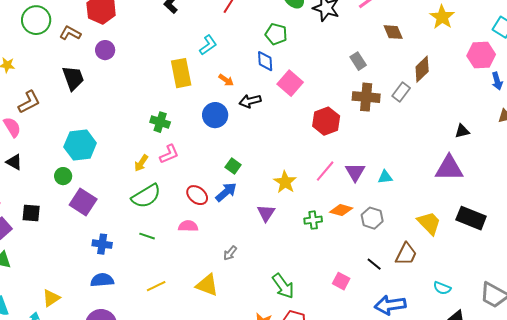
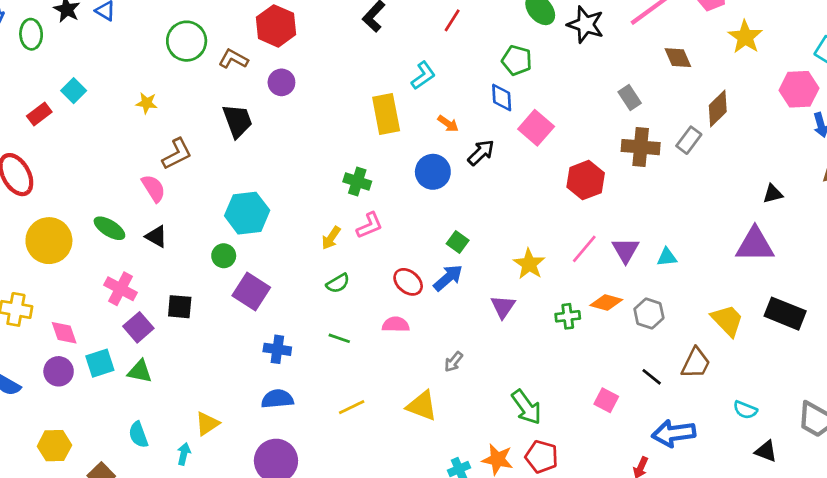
black arrow: (250, 101) -> (481, 153), turned 150
green semicircle: (146, 196) -> (338, 283), size x0.6

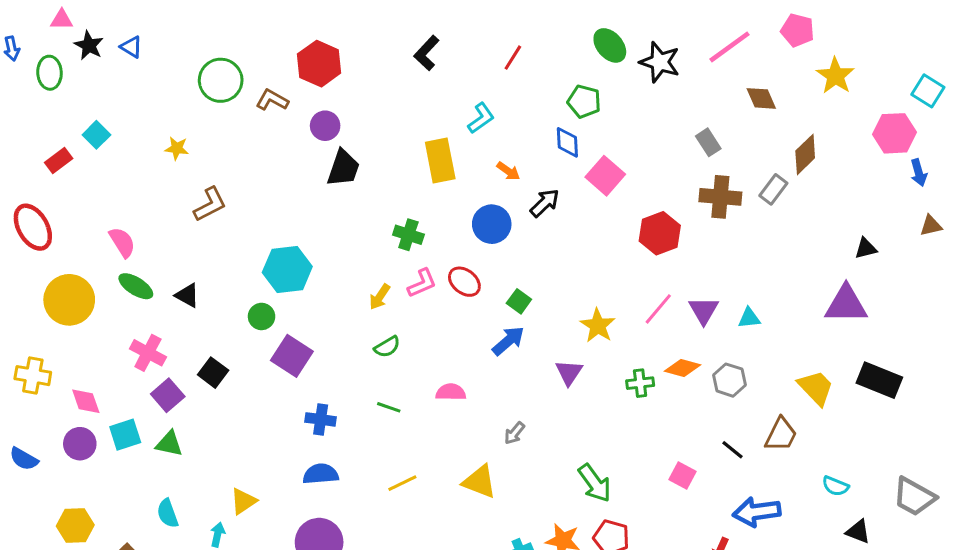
black trapezoid: (237, 121) -> (343, 168), moved, turned 39
pink semicircle: (154, 188) -> (122, 242), moved
red ellipse: (408, 282) -> (464, 282), moved
black square: (180, 307) -> (213, 373), turned 32

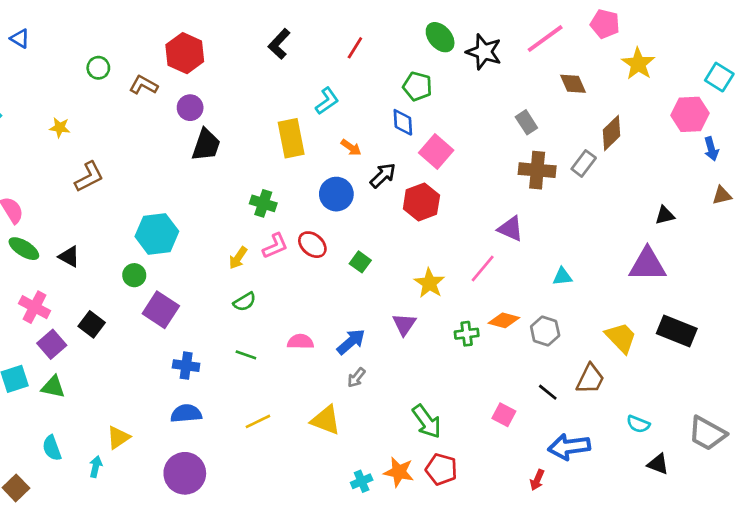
green circle: (221, 80) -> (98, 68), size x0.6
red hexagon: (660, 233) -> (421, 202), moved
purple triangle: (704, 310) -> (511, 229), moved, turned -36
blue arrow: (508, 341) -> (351, 342), moved

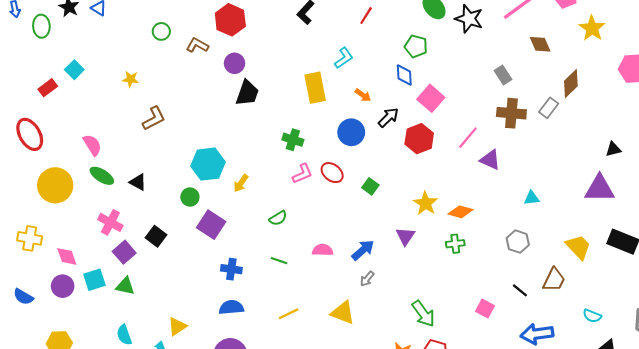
yellow arrow: (238, 258) -> (241, 183), moved
pink line: (483, 269) -> (468, 138), moved
orange diamond: (504, 320) -> (461, 212), moved

